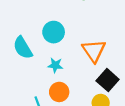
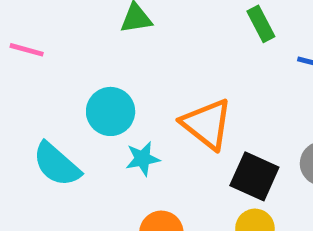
cyan star: (55, 65) -> (143, 159), moved

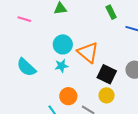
pink line: (27, 50) -> (24, 19), moved
cyan circle: (111, 111) -> (63, 44), moved

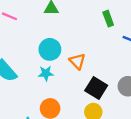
orange triangle: (88, 52) -> (77, 61), size x0.7

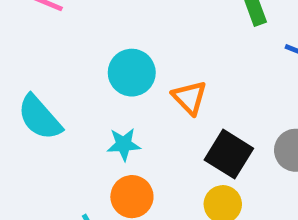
cyan star: (46, 73) -> (124, 144), moved

